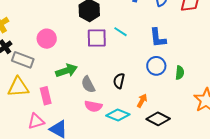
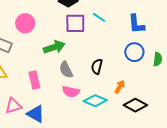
green arrow: (66, 71) -> (54, 47), moved
pink rectangle: (46, 96) -> (34, 80), moved

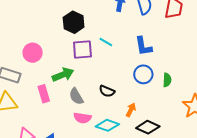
black semicircle: (97, 67) -> (107, 91), turned -77
pink rectangle: (34, 80) -> (44, 94), moved

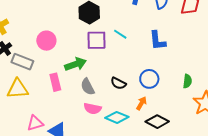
blue circle: (143, 74) -> (149, 79), moved
green semicircle: (167, 80) -> (187, 81), moved

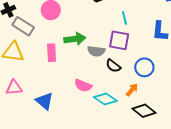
cyan line: (120, 34) -> (124, 18), turned 32
purple square: (96, 40) -> (119, 40), moved
gray semicircle: (88, 87) -> (96, 51), moved, turned -66
pink triangle: (35, 123) -> (14, 88), moved

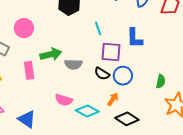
purple square: (119, 40) -> (111, 52), moved
black semicircle: (113, 66) -> (102, 74), moved

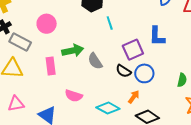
cyan line: (98, 28) -> (110, 23), moved
purple square: (111, 52) -> (133, 50), turned -30
gray semicircle: (73, 64) -> (95, 61), turned 54
pink semicircle: (64, 100) -> (74, 96), moved

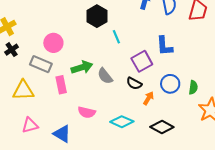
gray rectangle: (20, 42) -> (41, 64), moved
blue circle: (144, 73) -> (170, 84), moved
orange arrow: (134, 97) -> (148, 98), moved

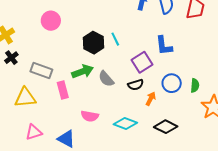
black hexagon: (97, 16) -> (93, 43), moved
pink circle: (53, 43) -> (51, 21), moved
black semicircle: (134, 83) -> (136, 85), turned -42

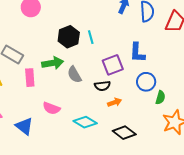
blue circle: (172, 83) -> (146, 82), moved
orange arrow: (151, 99) -> (115, 102), turned 32

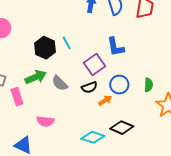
blue circle: (146, 82) -> (119, 85), moved
cyan diamond: (85, 122) -> (93, 137), moved

